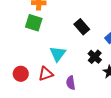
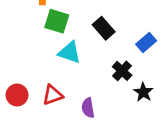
green square: (34, 23) -> (57, 21), moved
cyan triangle: (58, 54) -> (70, 52), moved, turned -48

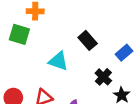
green square: (57, 21) -> (19, 34), moved

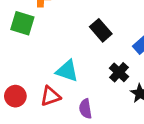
cyan triangle: (58, 61) -> (67, 71), moved

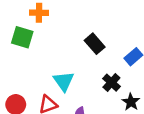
cyan triangle: (67, 71) -> (64, 81), turned 35

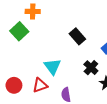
green square: (22, 37) -> (19, 31), turned 30

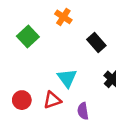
orange cross: (33, 11) -> (63, 17), moved, turned 32

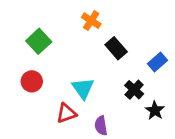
orange cross: (63, 17) -> (91, 21), moved
red circle: (22, 100) -> (32, 81), moved

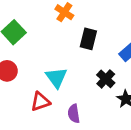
black rectangle: (116, 48) -> (88, 39), turned 55

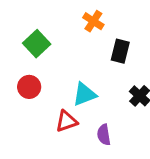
cyan triangle: (56, 78) -> (84, 94), turned 45

